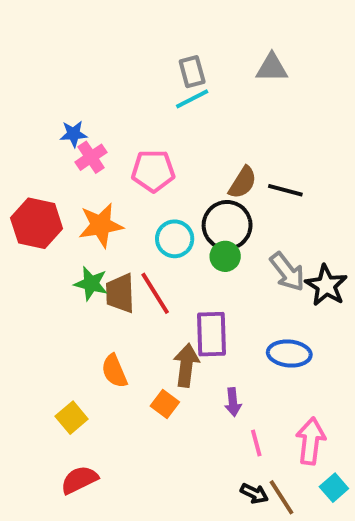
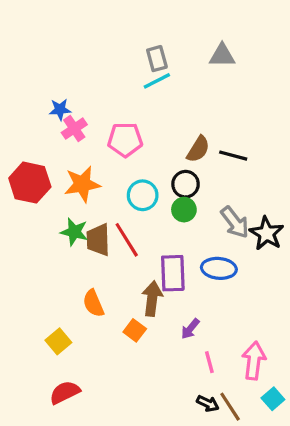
black circle: (227, 225) -> (186, 184), size x0.7
blue ellipse: (289, 354) -> (219, 268), moved
purple arrow: (233, 402) -> (190, 329), turned 45

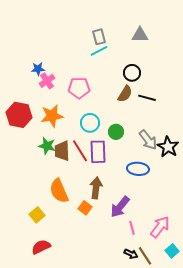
black circle: (186, 184) -> (132, 73), moved
purple rectangle: (173, 273) -> (98, 152), moved
orange semicircle: (93, 303) -> (59, 191), size x1.4
purple arrow: (190, 329) -> (120, 207), size x1.6
pink arrow: (254, 361) -> (160, 227), turned 30

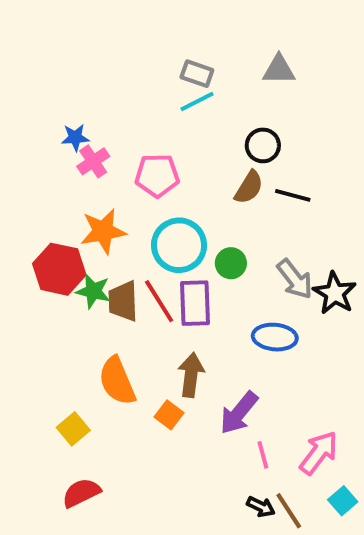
gray rectangle: (99, 37) -> (197, 74), turned -56
red hexagon: (19, 115) -> (59, 269), moved
cyan circle: (90, 123) -> (179, 245), size x1.4

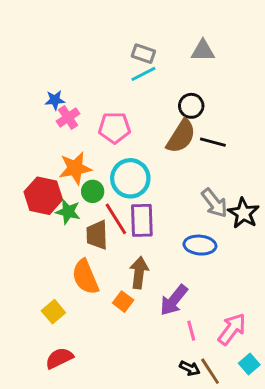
brown semicircle: (249, 187) -> (181, 136), size x1.4
green circle: (231, 263) -> (93, 191), moved
brown trapezoid: (123, 301) -> (97, 235), moved

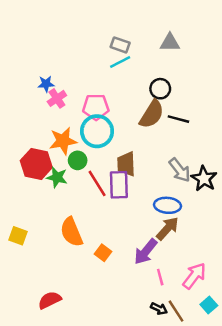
cyan circle: (130, 178) -> (97, 131), moved
brown trapezoid: (97, 235) -> (126, 164), moved
brown arrow: (139, 273) -> (168, 228), moved, turned 35
yellow square: (53, 312) -> (18, 236), moved, turned -30

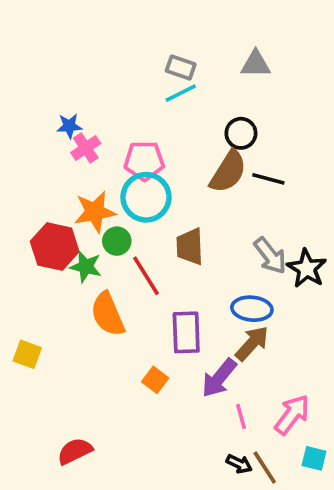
purple rectangle: (119, 185) -> (186, 332), moved
orange semicircle: (72, 232) -> (108, 314), moved
cyan square: (209, 305) -> (314, 458), turned -35

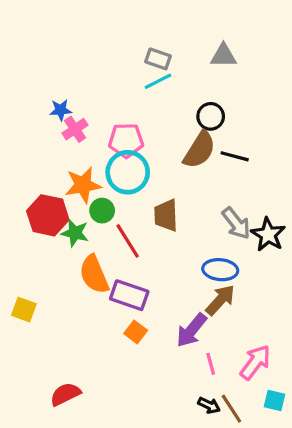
purple rectangle: (186, 332) -> (129, 295), moved, turned -69

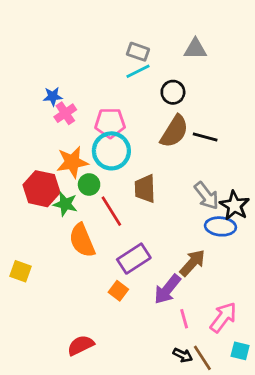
black circle: (211, 116) -> (173, 92), moved
blue ellipse: (220, 270) -> (220, 226), moved
purple rectangle: (129, 295) -> (134, 259), moved, turned -52
red semicircle: (65, 394) -> (81, 345), moved

